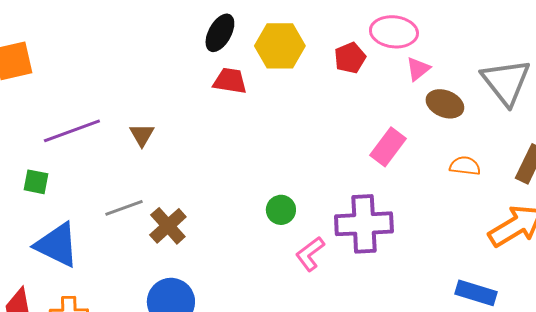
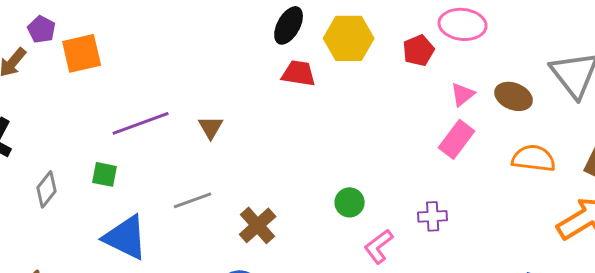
pink triangle: (418, 69) -> (463, 94), moved
orange semicircle: (465, 166) -> (534, 158), size x1.4
purple cross: (364, 224) -> (433, 216), size x0.5
brown cross: (168, 226) -> (258, 225), moved

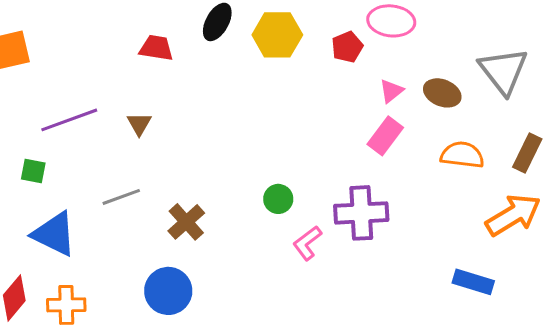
red trapezoid: (299, 73) -> (156, 48), moved
purple cross: (433, 216) -> (361, 213), size x1.8

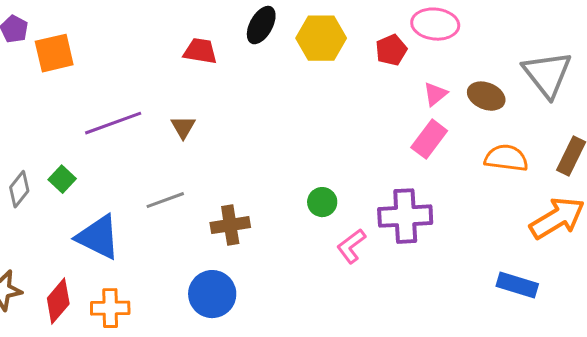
green square: (33, 171) -> (62, 179), moved, turned 32
brown cross: (186, 222) -> (230, 225), turned 33

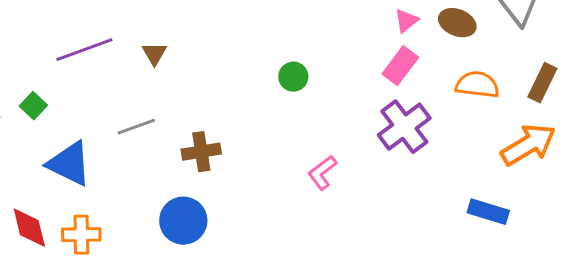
green circle: (322, 202) -> (293, 77), moved
purple cross: (405, 216) -> (404, 127), moved, turned -34
red diamond: (58, 301) -> (29, 228), turned -54

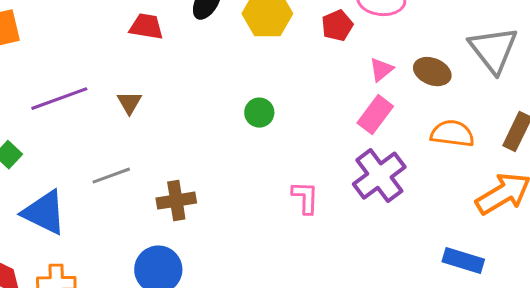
green circle: (293, 77) -> (259, 113), moved
pink L-shape: (322, 173) -> (305, 198), moved, turned 129

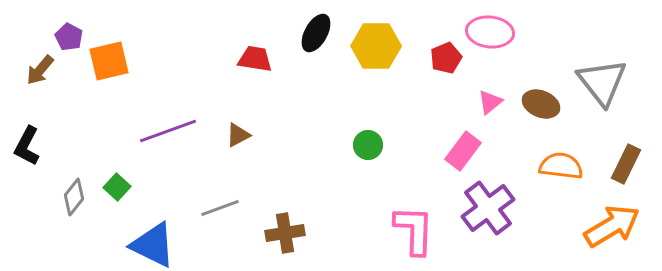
brown triangle: (129, 103) -> (238, 135), turned 32
pink rectangle: (375, 115) -> (463, 151), moved
pink L-shape: (305, 198) -> (414, 230), size x1.5

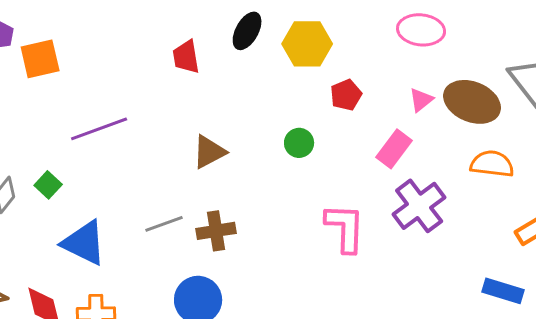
red pentagon: (446, 58) -> (346, 95), moved
red trapezoid: (255, 59) -> (186, 57), turned -108
brown ellipse: (541, 104) -> (472, 102), size x1.5
brown triangle: (238, 135) -> (209, 152), moved, size x1.4
gray line: (220, 208) -> (164, 224), moved

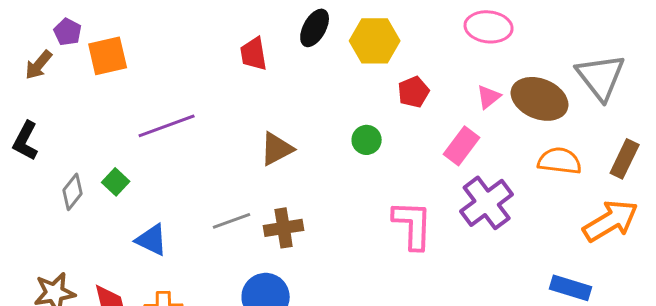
blue triangle: (84, 243) -> (152, 240), size x0.7

